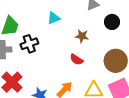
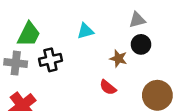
black circle: (112, 22) -> (141, 44), moved

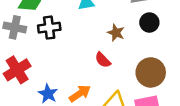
black circle: (141, 44) -> (149, 23), moved

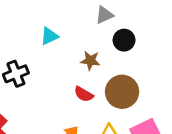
brown circle: (151, 72) -> (122, 92), moved

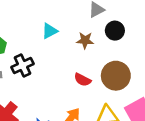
brown star: (90, 61) -> (85, 40), moved

